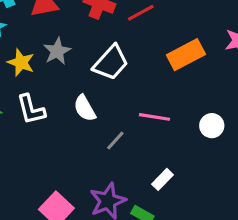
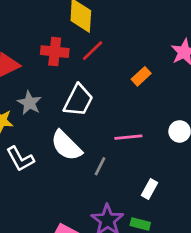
orange rectangle: (186, 55) -> (141, 76), size x0.6
white semicircle: (85, 108) -> (66, 146), size x1.4

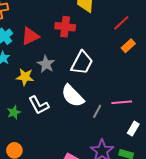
red line: (93, 51) -> (121, 23), moved
pink line: (128, 137) -> (122, 102), moved

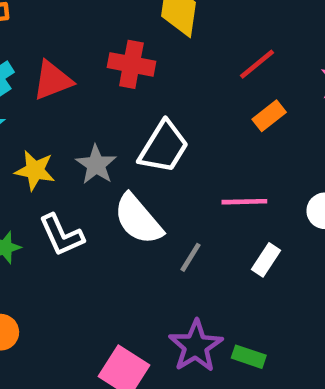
gray star: (46, 64) -> (96, 165), moved
pink line: (122, 102) -> (244, 202), moved
white rectangle: (133, 129) -> (266, 260), moved

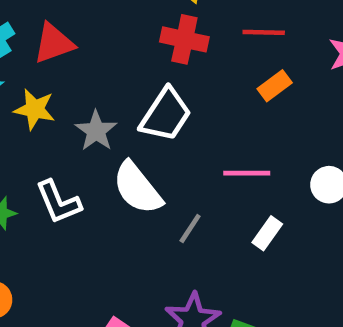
red cross: (131, 64) -> (184, 39), moved
red line: (257, 64) -> (264, 32), turned 39
yellow star: (35, 170) -> (35, 109), moved

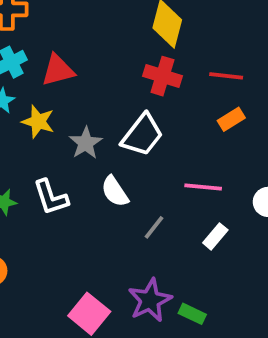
white semicircle: (137, 188) -> (115, 191), size x0.7

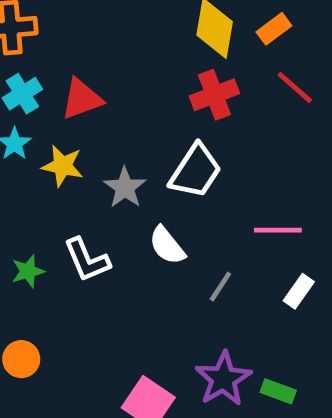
red cross: (162, 76) -> (214, 95), turned -33
red line: (226, 76) -> (295, 87), turned 40
orange rectangle: (231, 119) -> (274, 29), moved

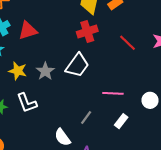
red line: (295, 87) -> (127, 43), moved
yellow star: (63, 166) -> (18, 71), moved
white semicircle: (167, 246) -> (62, 137), moved

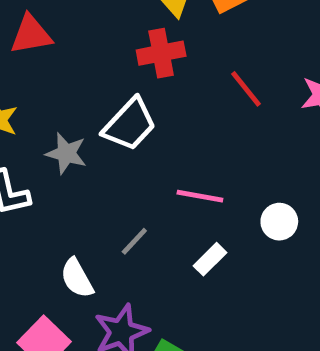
gray star: (45, 71) -> (66, 153), moved, turned -30

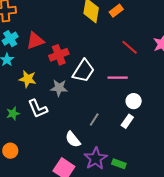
red cross: (161, 53) -> (59, 55), moved
pink line: (200, 196) -> (118, 78), moved
white circle: (279, 222) -> (134, 101), moved

